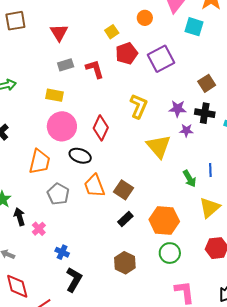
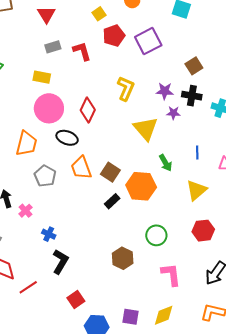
green arrow: (190, 179) -> (166, 163), moved
orange hexagon: (164, 220) -> (141, 186), moved
brown hexagon: (125, 263) -> (123, 258), moved

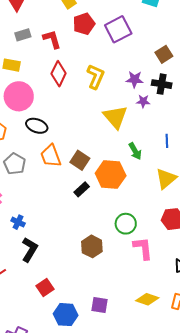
red diamond: (88, 110) -> (59, 74), moved
pink L-shape: (171, 274) -> (143, 248), moved
yellow diamond: (164, 315) -> (147, 299), moved, turned 40

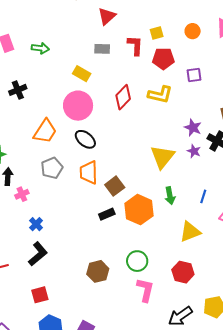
purple square: (118, 29) -> (194, 75), size x0.6
red L-shape: (52, 39) -> (135, 45), moved
yellow L-shape: (96, 77) -> (160, 95), moved, turned 60

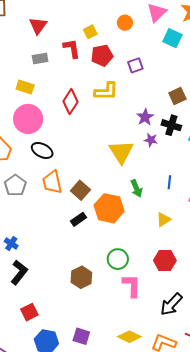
purple star: (193, 128) -> (145, 117), turned 30
yellow triangle: (190, 232) -> (164, 220), size x0.7

